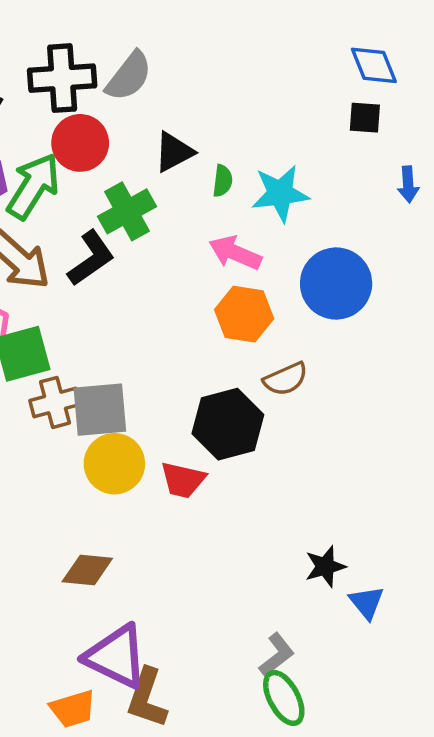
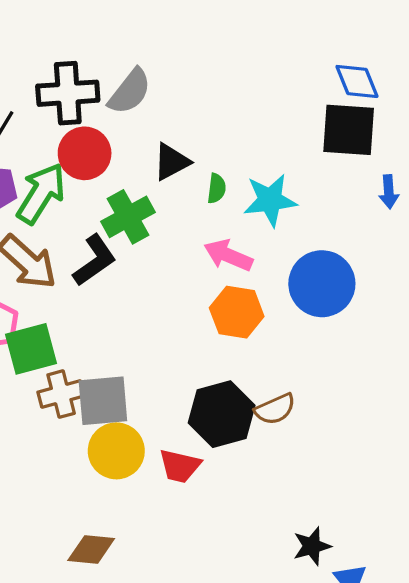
black square: (365, 118) -> (349, 130), size x1.8
brown semicircle: (286, 379) -> (275, 409), moved

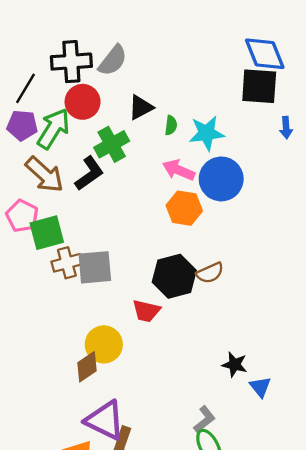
blue diamond: (357, 81) -> (265, 54), size x1.4
blue circle: (322, 284) -> (221, 179), moved
yellow circle: (116, 451) -> (104, 344), moved
black star: (312, 546) -> (235, 365), turned 30
brown diamond: (91, 549) -> (87, 367), turned -40

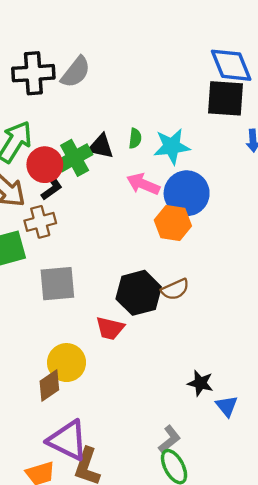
red circle: (83, 102) -> (45, 165), moved
black triangle: (141, 107) -> (101, 146), moved, turned 40
black L-shape: (89, 173) -> (52, 188), size x0.7
orange hexagon: (184, 208) -> (173, 223), moved
brown cross: (67, 263) -> (40, 222), moved

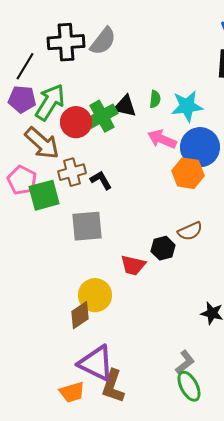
black L-shape: (52, 188) -> (101, 180), moved, turned -85
black hexagon: (139, 293) -> (163, 248), moved, size x0.6

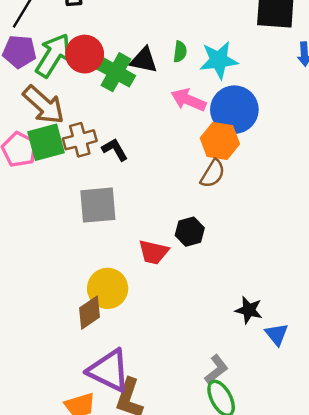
green cross: (102, 116) -> (116, 72), turned -32
red circle: (76, 122) -> (85, 54), moved
green square: (44, 195) -> (46, 142), moved
brown semicircle: (190, 231) -> (213, 174), moved, turned -35

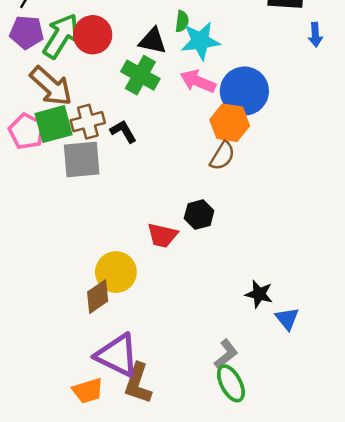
green semicircle: (180, 52) -> (182, 21), moved
cyan star: (219, 60) -> (200, 41), moved
green cross: (116, 72) -> (140, 75), moved
gray square: (98, 205) -> (82, 160), moved

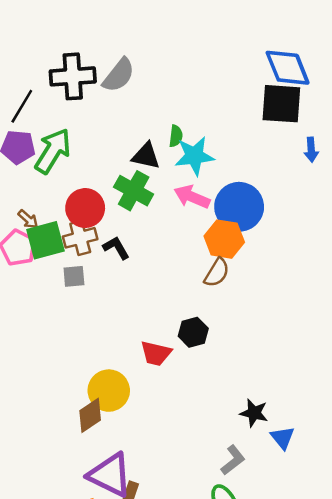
red circle: (93, 35) -> (85, 208), moved
brown arrow: (51, 86) -> (28, 219), moved, size x0.5
gray square: (82, 160) -> (74, 276), size x0.6
gray L-shape: (226, 354) -> (233, 460), moved

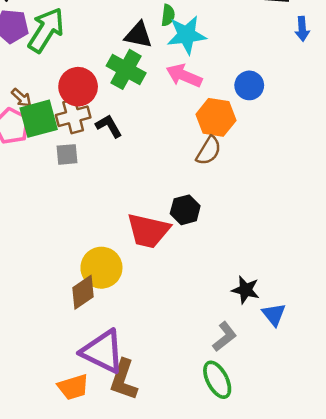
blue circle: (239, 207) -> (249, 85), moved, size x0.6
red trapezoid: (156, 353) -> (148, 231), size x1.4

